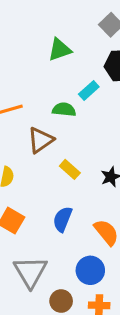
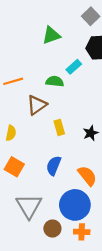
yellow rectangle: (70, 169) -> (59, 127), turned 32
blue circle: (90, 270) -> (75, 205), size x1.4

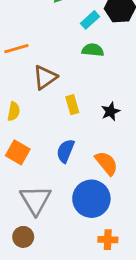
cyan rectangle: (74, 67) -> (90, 20), moved
green semicircle: (55, 81) -> (93, 50), moved
brown circle: (52, 229) -> (23, 237), moved
orange cross: (82, 232) -> (108, 240), moved

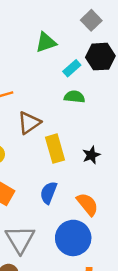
yellow rectangle: (72, 105) -> (55, 149), size x1.5

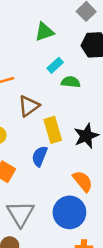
cyan rectangle: (72, 68) -> (55, 65), moved
black star: (91, 155) -> (86, 136), size x1.5
blue semicircle: (49, 193) -> (40, 156), moved

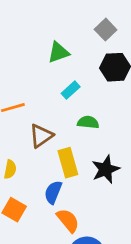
green semicircle: (71, 82) -> (88, 122), moved
orange semicircle: (83, 181) -> (68, 220), moved

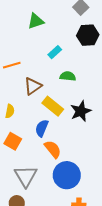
green triangle: (59, 52) -> (36, 21), moved
yellow rectangle: (68, 163) -> (53, 106), turned -35

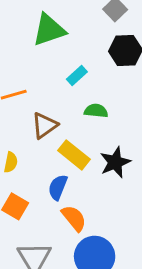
green triangle: (36, 21) -> (49, 30), size x1.4

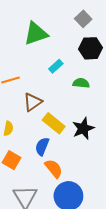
green semicircle: (96, 111) -> (81, 83), moved

